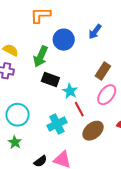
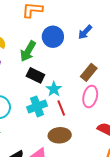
pink ellipse: (107, 95) -> (90, 96), turned -30
cyan cross: (57, 124) -> (37, 106), moved
brown ellipse: (93, 131) -> (60, 135), moved, turned 30

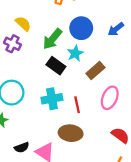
brown rectangle: (89, 72) -> (95, 71), moved
cyan star: (54, 89) -> (75, 53), moved

